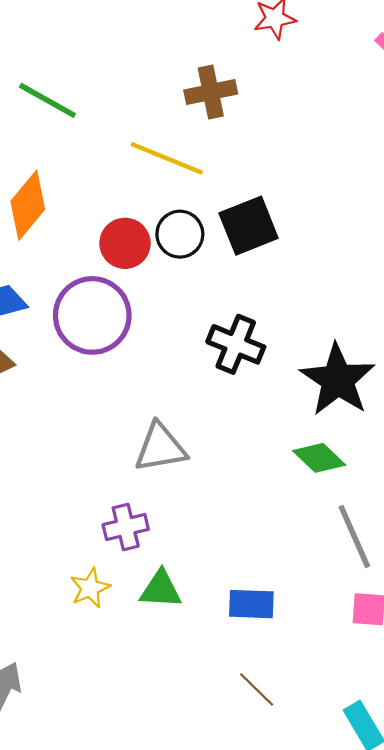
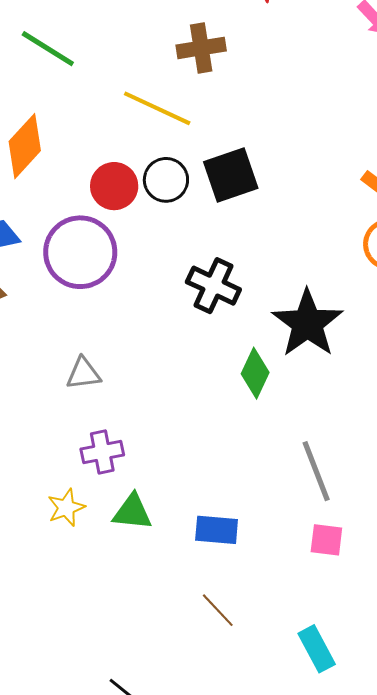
gray triangle: (160, 448) -> (83, 374), moved, size x0.7
green diamond: (319, 458) -> (255, 373), moved, turned 69

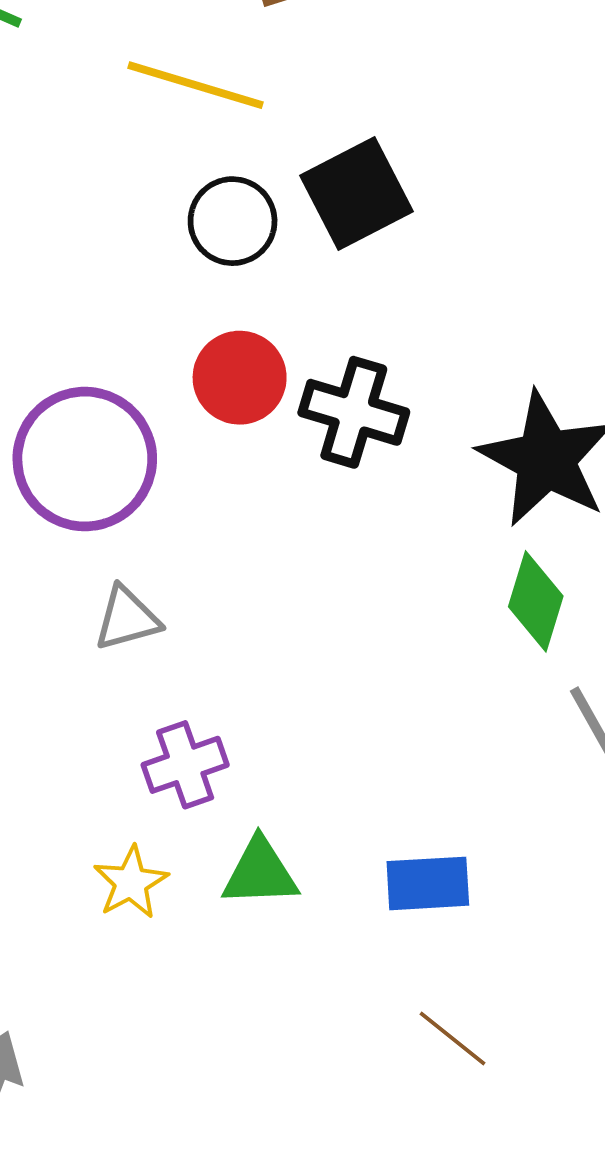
red circle: (114, 186) -> (240, 378), moved
purple circle: (80, 252) -> (85, 459), moved
green diamond: (255, 373) -> (536, 601), moved

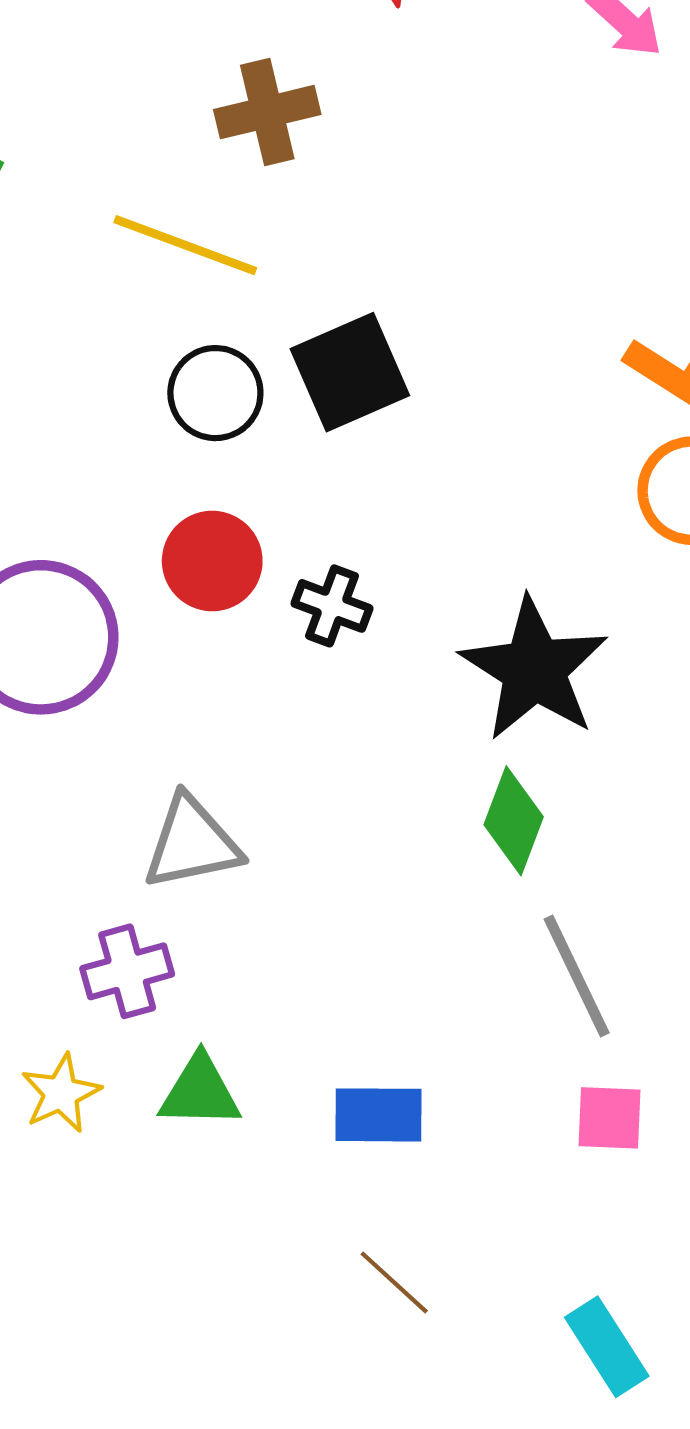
black cross: (354, 412) -> (332, 606), size x0.7
gray triangle: (127, 619) -> (192, 843), moved, size x1.4

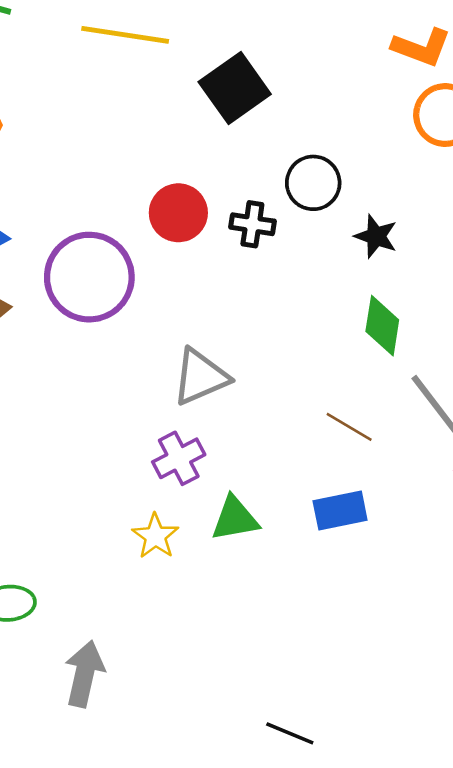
black circle: (215, 393) -> (313, 183), moved
black star: (534, 669) -> (376, 236), size x0.5
brown line: (394, 1283) -> (349, 427), moved

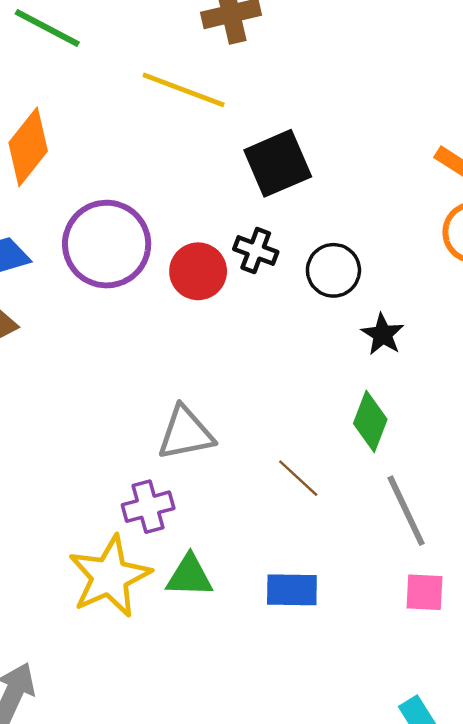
black cross: (252, 224) -> (256, 250), moved
purple circle: (89, 277) -> (107, 244), moved
brown line: (349, 427) -> (298, 478), moved
yellow star: (155, 536) -> (110, 577), size x1.8

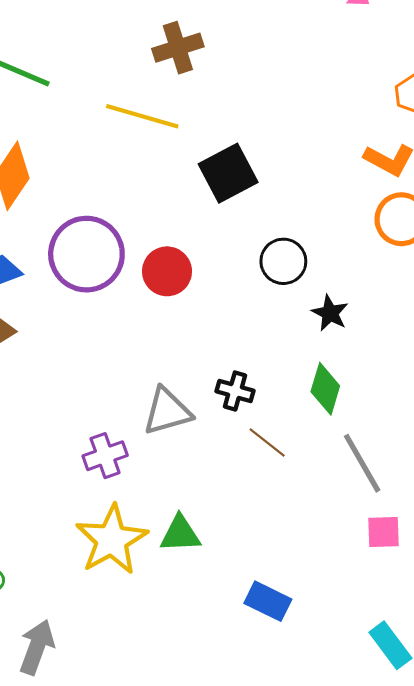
black cross: (256, 250) -> (235, 391), moved
purple cross: (148, 507) -> (105, 456), moved
blue rectangle: (292, 590) -> (268, 601), moved, turned 30

